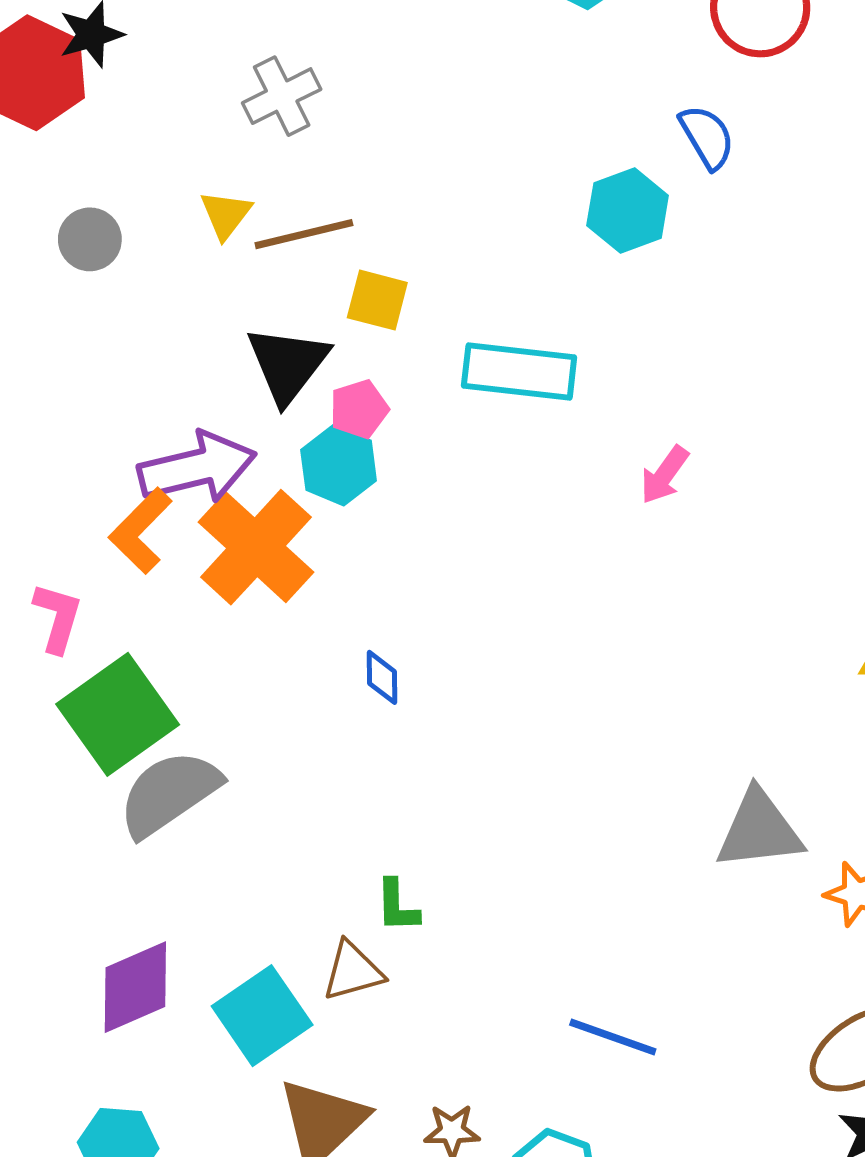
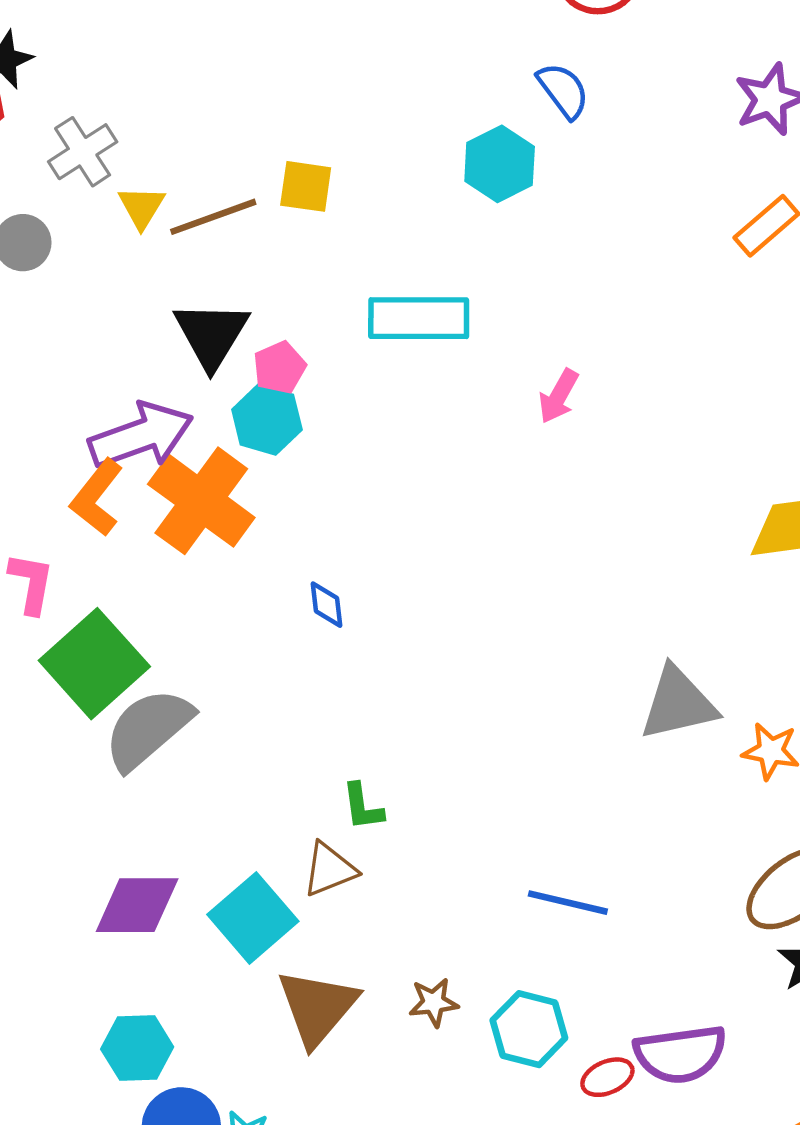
gray cross: (282, 96) -> (83, 152), moved
yellow square: (377, 300) -> (306, 186), moved
purple diamond: (135, 987) -> (137, 905), turned 30

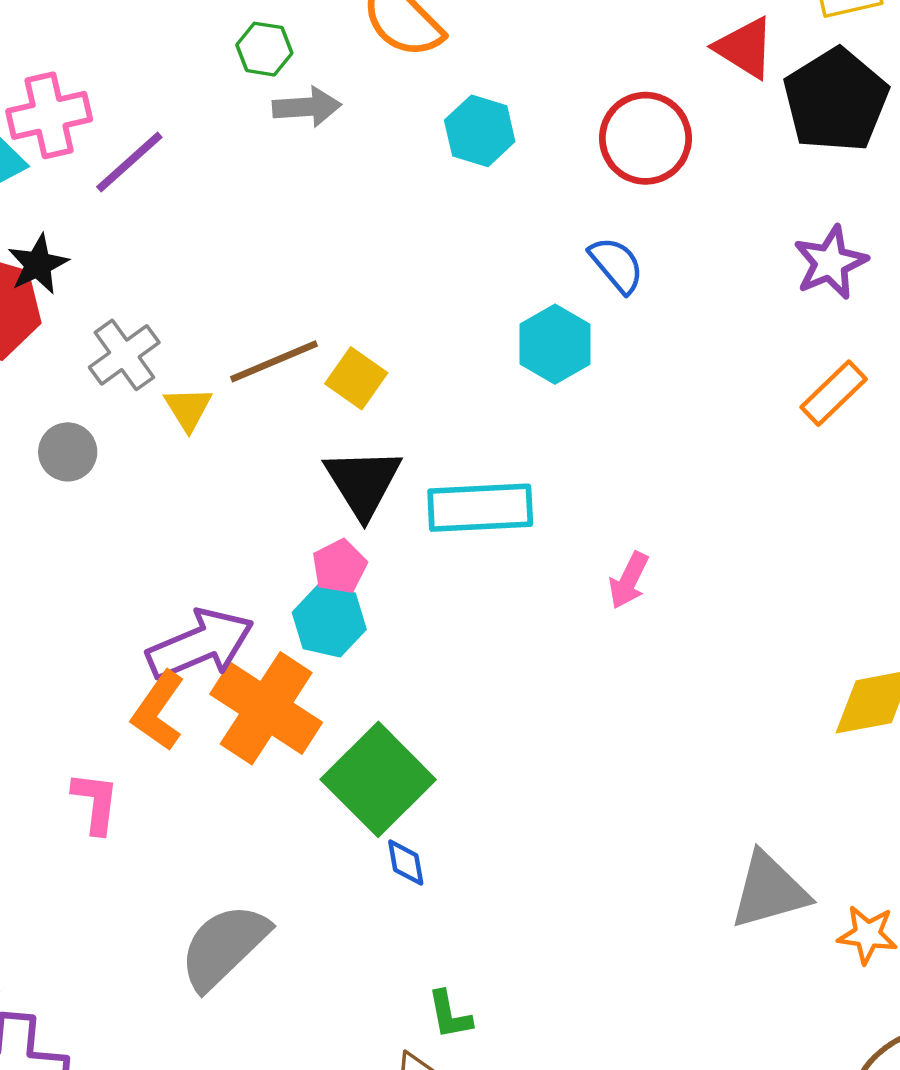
yellow square: (306, 186) -> (356, 378), turned 30
brown line: (213, 217) -> (274, 361), moved
black triangle: (211, 335) -> (363, 482), moved
blue diamond: (327, 605) -> (406, 863), moved
green square: (94, 664) -> (378, 779), moved

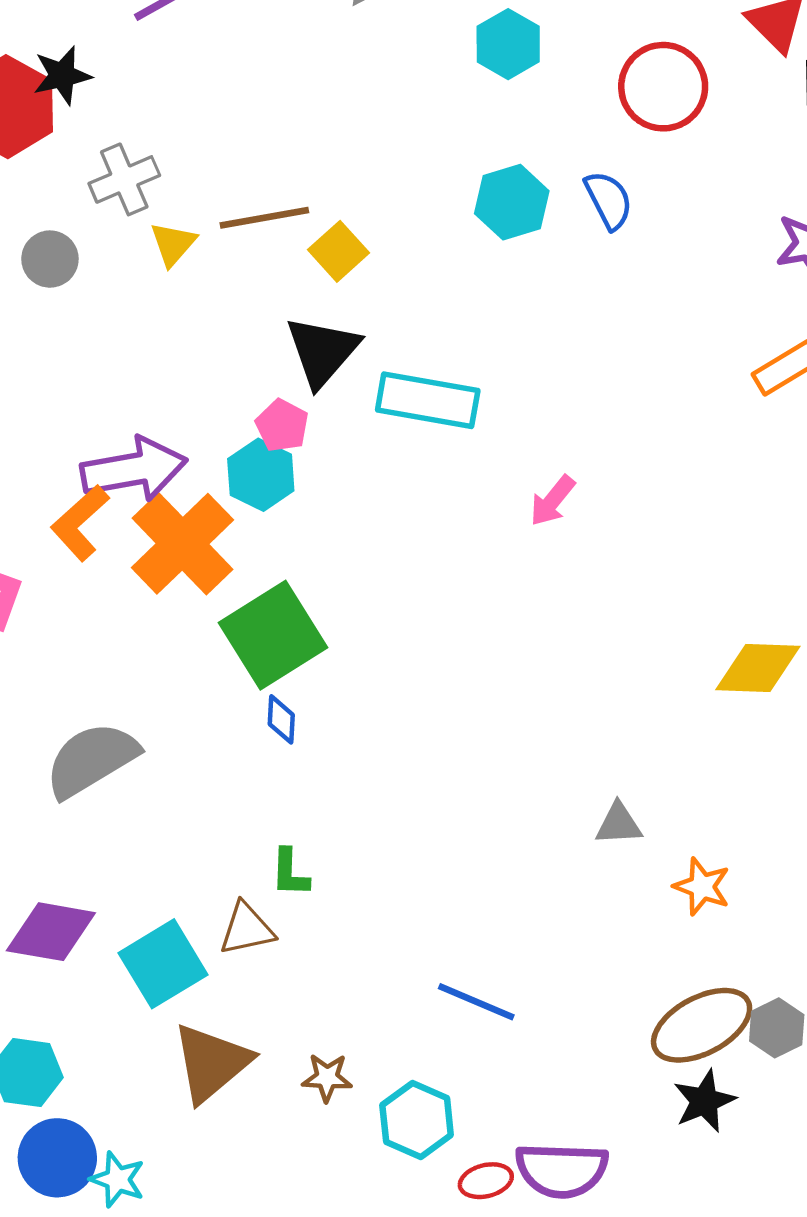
cyan hexagon: (555, 344) -> (512, 202), moved
pink pentagon: (339, 566) -> (282, 426), turned -30
gray triangle: (769, 891) -> (619, 824), size x0.6

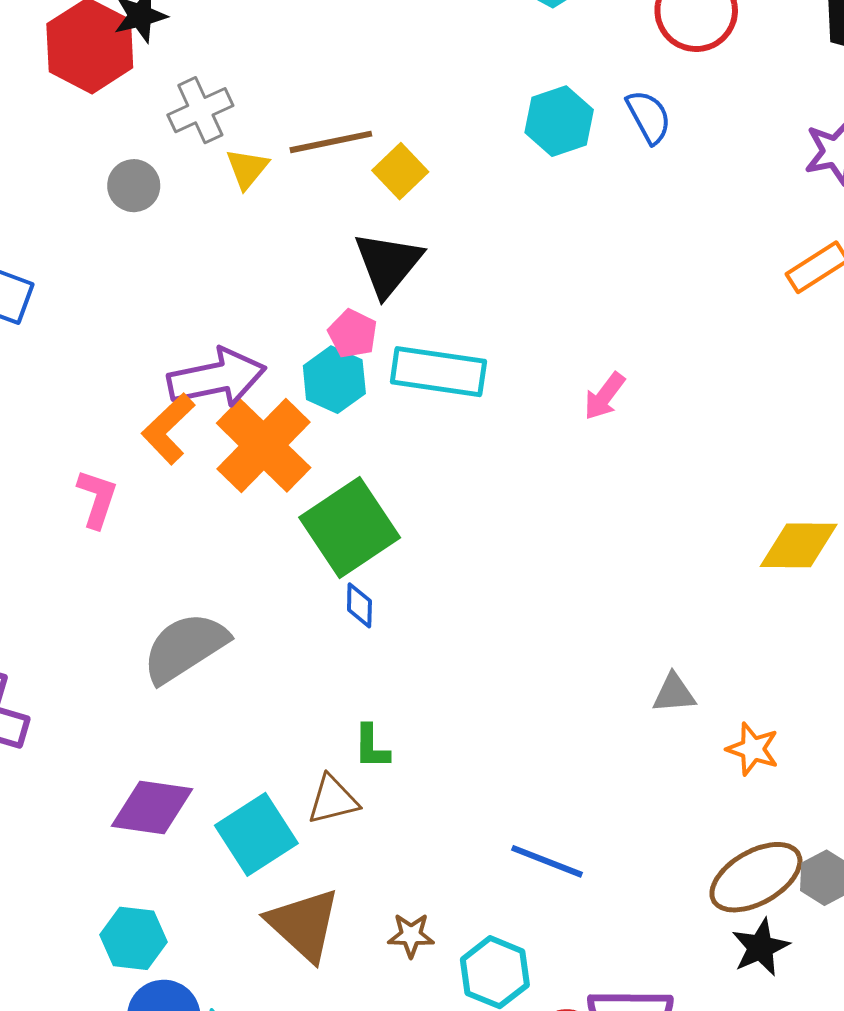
cyan rectangle: (428, 400) -> (438, 372), moved
brown triangle: (211, 1063) -> (304, 924), turned -36

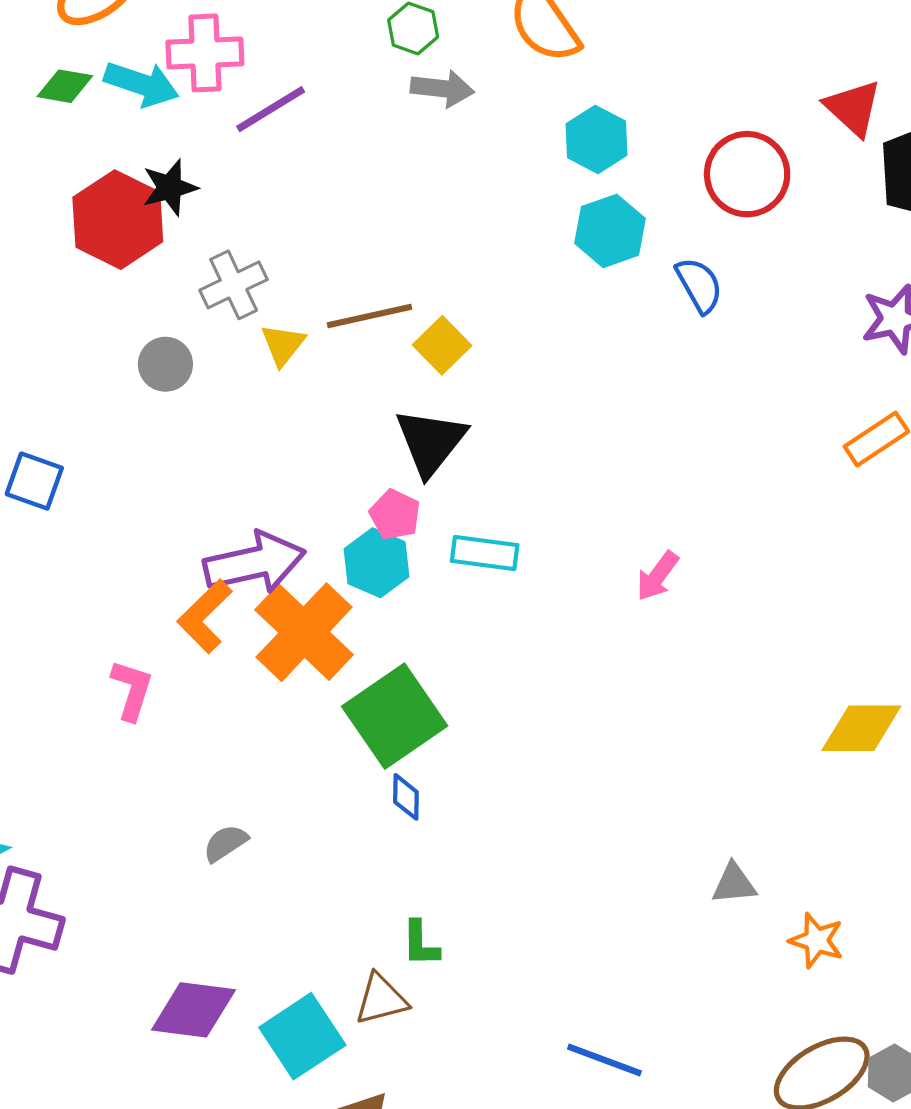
cyan hexagon: (559, 121) -> (610, 231), moved
cyan rectangle: (438, 372) -> (485, 553), size x0.7
gray semicircle: (185, 647) -> (225, 843), size x0.5

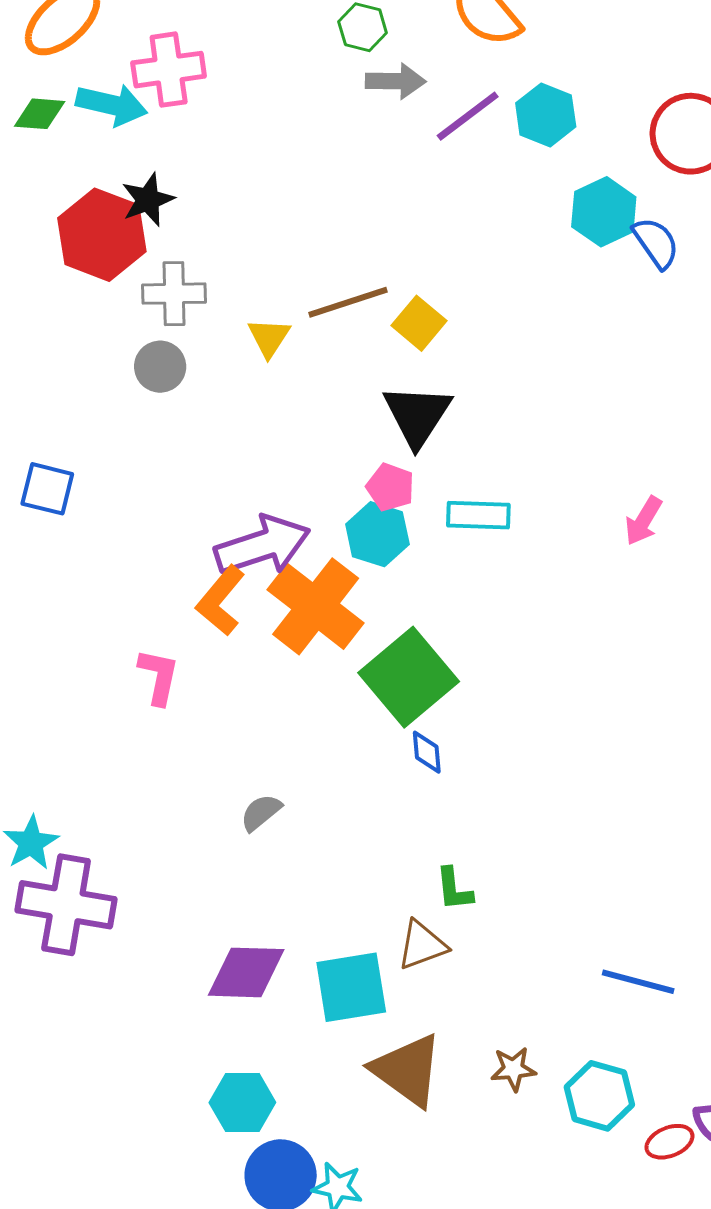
purple line: (271, 109) -> (468, 116), moved
cyan hexagon: (610, 231) -> (604, 212), moved
gray cross: (234, 285) -> (174, 294), moved, turned 30
cyan square: (302, 1036) -> (351, 987), turned 30

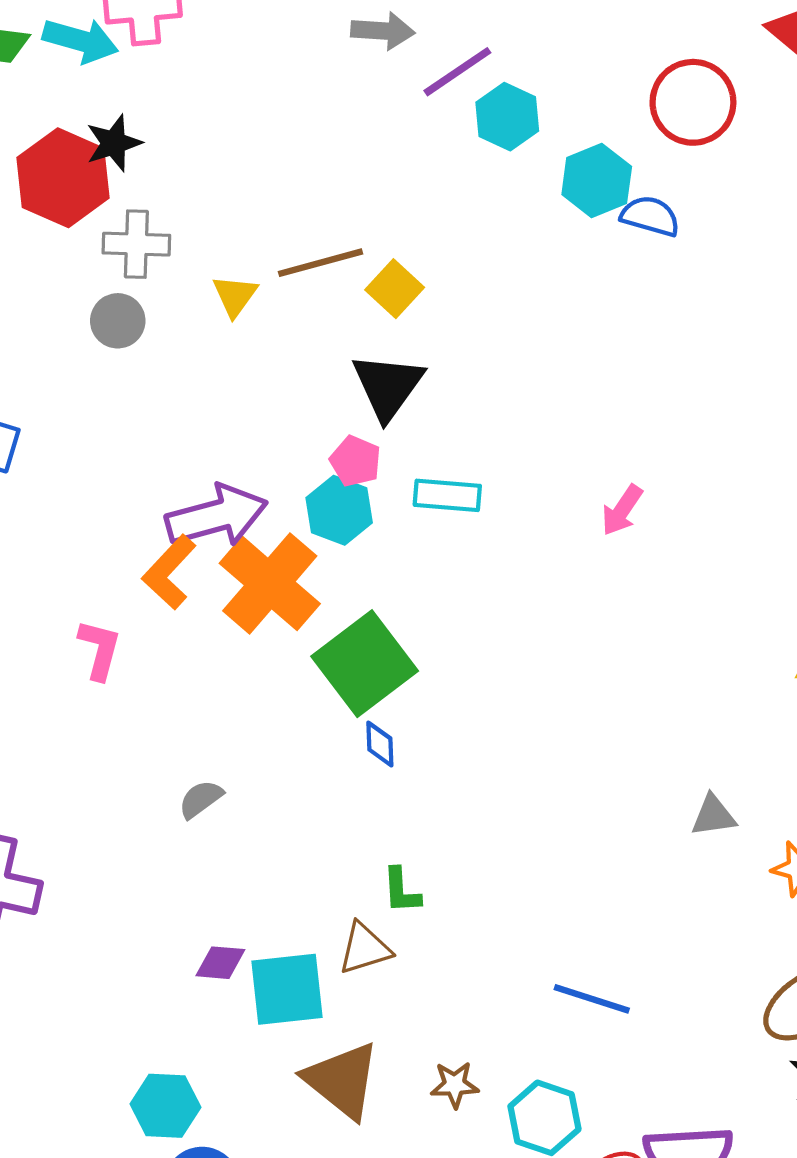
cyan hexagon: (546, 115) -> (507, 117), moved
blue semicircle: (656, 243) -> (650, 216), turned -42
purple diamond: (246, 972) -> (220, 963), moved, size x0.6

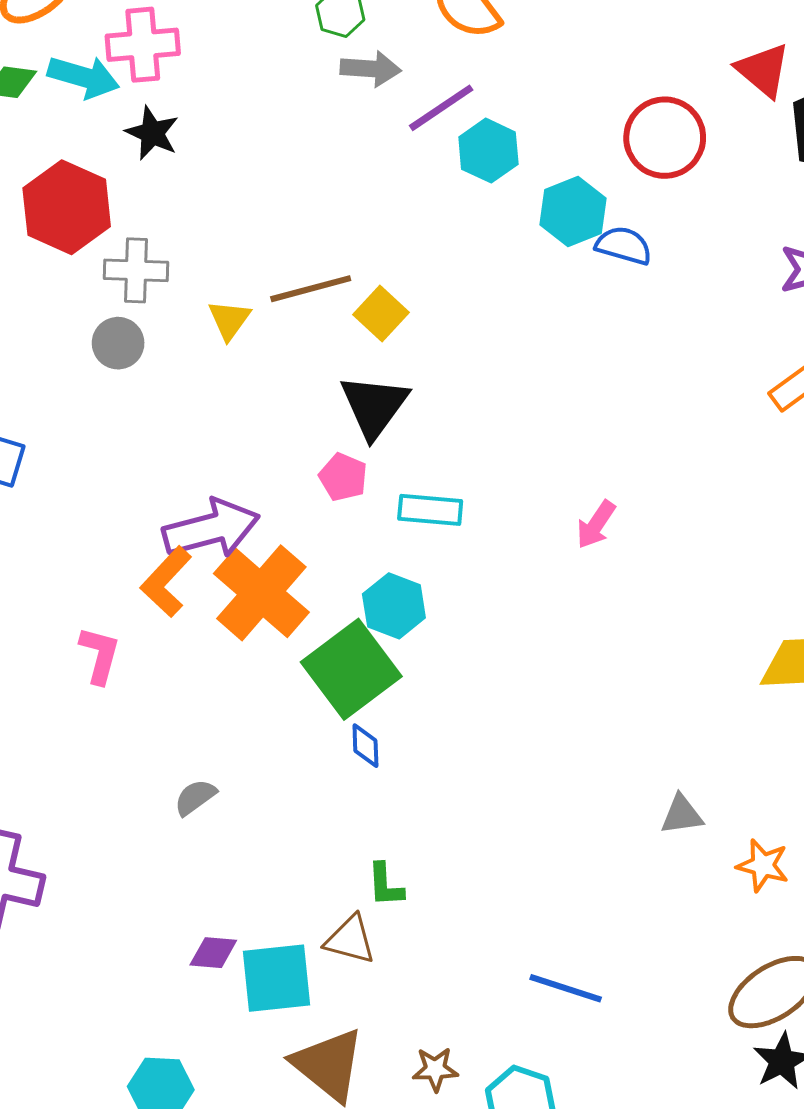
black star: (114, 143) -> (152, 133), moved, turned -30
cyan hexagon: (339, 510) -> (394, 606), moved
brown triangle: (365, 948) -> (350, 940), turned 32

